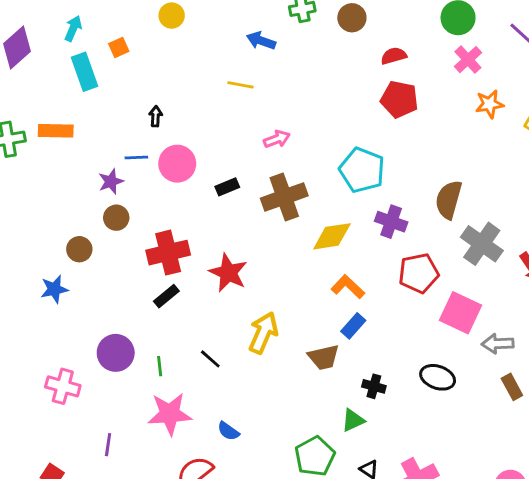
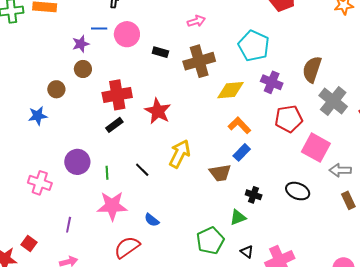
black rectangle: (227, 187) -> (160, 52), turned 35

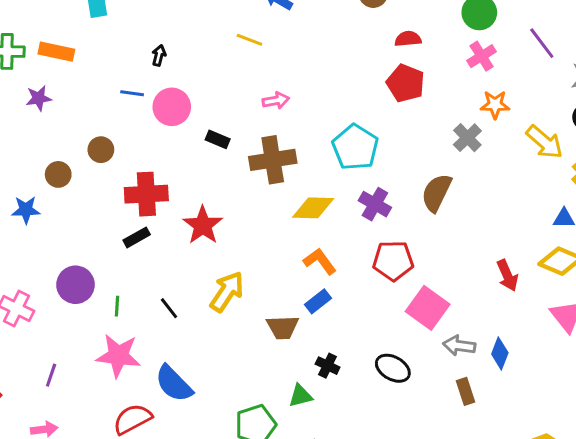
purple star: (81, 44) -> (39, 98), moved
gray cross: (333, 101) -> (467, 138), moved, size x0.7
blue semicircle: (152, 220) -> (174, 384), size x1.8

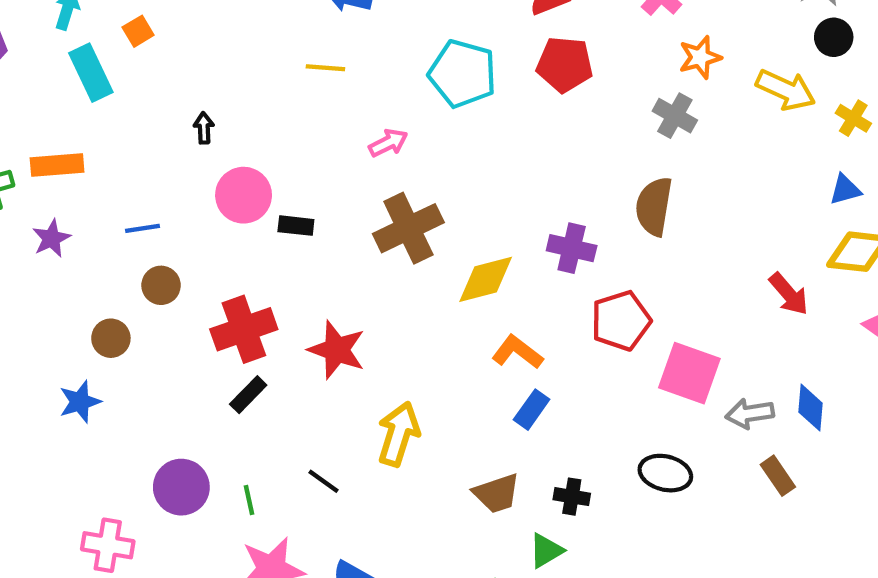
blue line: (132, 93) -> (142, 228), moved
black rectangle: (218, 139) -> (296, 226), moved
cyan pentagon: (355, 147) -> (463, 74), moved
brown trapezoid: (283, 327) -> (497, 493), moved

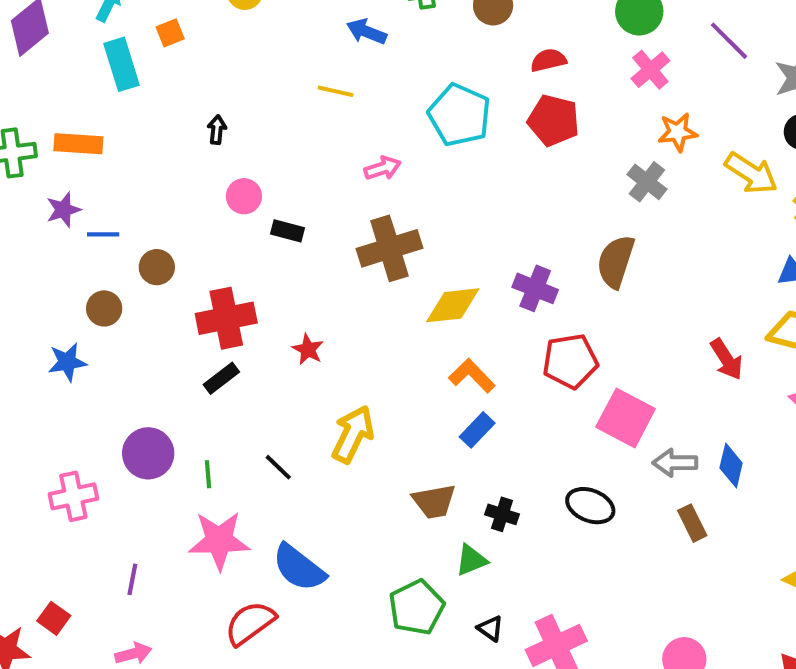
pink circle: (244, 195) -> (244, 196), size x0.7
blue line: (142, 228) -> (103, 234), moved
red star: (337, 350) -> (308, 349), size x0.6
pink cross: (108, 545) -> (73, 496), turned -30

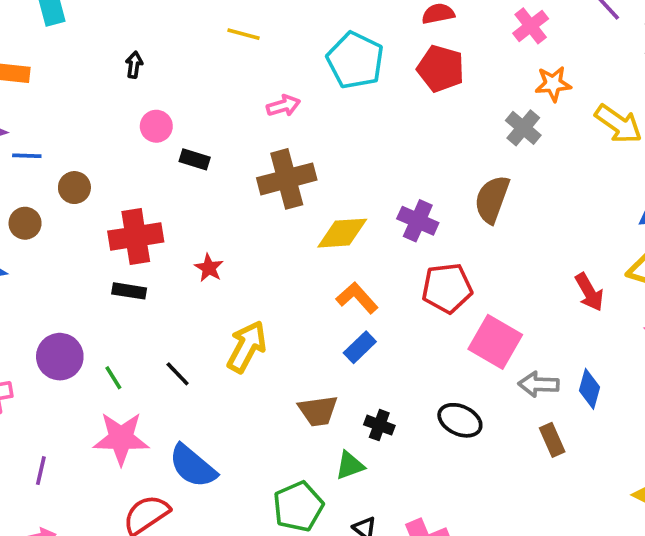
black rectangle: (221, 378) -> (129, 291), turned 44
green line: (208, 474) -> (113, 378), turned -30

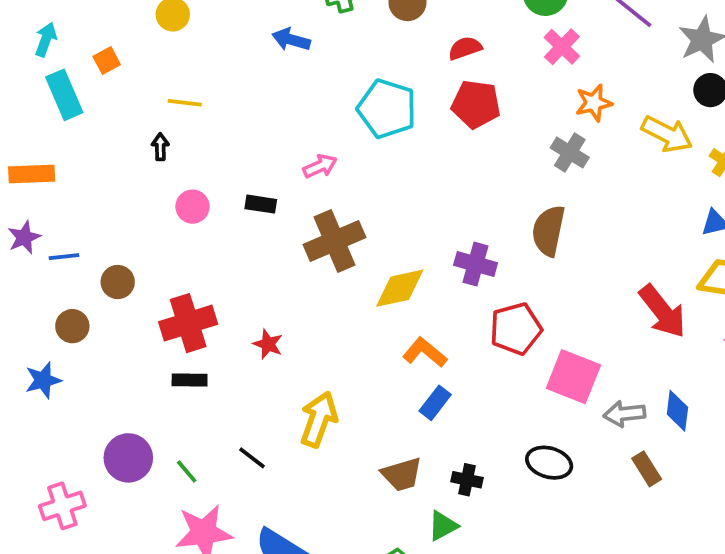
yellow line: (243, 34) -> (185, 103), moved
black rectangle: (195, 159) -> (261, 204), moved
red arrow: (589, 292) -> (662, 311), size x1.4

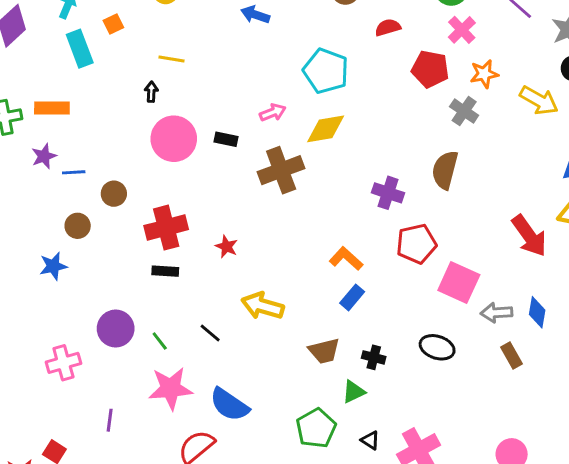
red pentagon: (476, 104) -> (430, 69), moved
pink circle: (192, 207) -> (174, 139), size x1.8
yellow diamond: (400, 288) -> (326, 129), moved
yellow arrow: (319, 419) -> (263, 306), turned -96

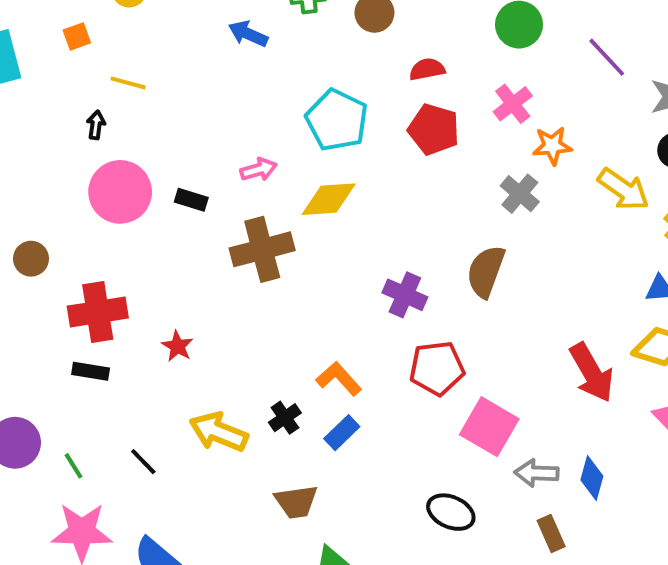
orange square: (113, 24) -> (77, 36), moved
pink cross: (462, 30) -> (513, 104), moved
red pentagon: (430, 69) -> (434, 129), moved
black cross: (374, 357) -> (285, 418), moved, turned 35

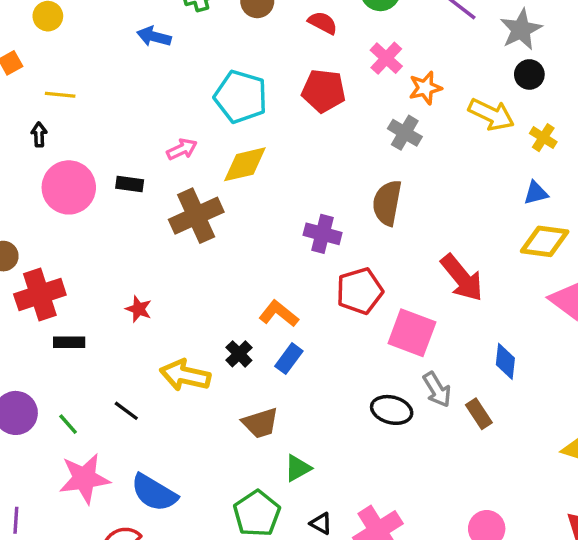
red semicircle: (427, 69) -> (323, 23), moved, turned 48
red cross: (98, 312) -> (40, 294), moved
red arrow: (592, 373) -> (462, 278), moved
gray arrow: (536, 473) -> (437, 390), moved, turned -114

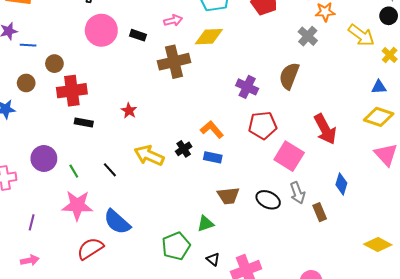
blue rectangle: (289, 359) -> (213, 157), turned 54
brown trapezoid: (260, 423) -> (228, 196), moved

